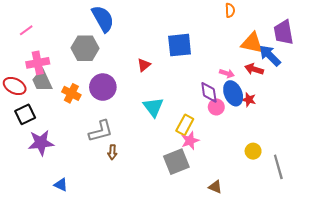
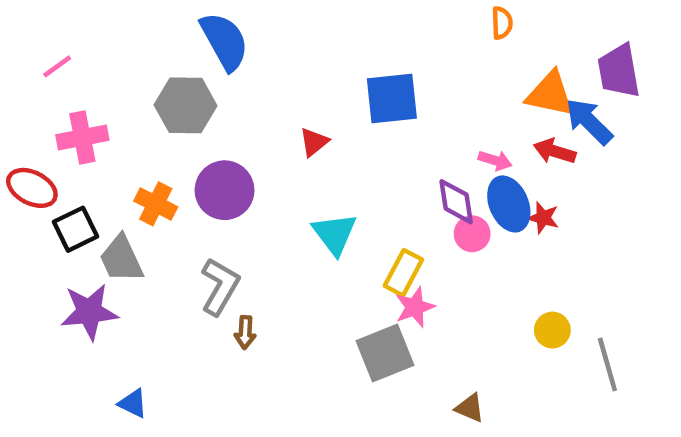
gray trapezoid: (42, 81) -> (121, 259), moved
black square: (25, 114) -> (75, 229), moved
gray L-shape: (101, 131) -> (220, 286), turned -45

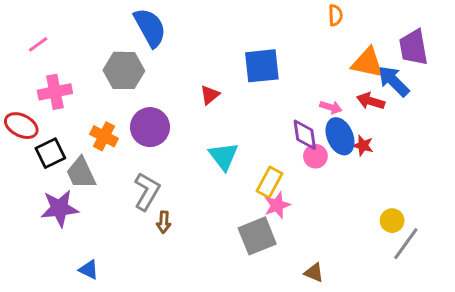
yellow circle: (552, 330) -> (392, 221), moved
gray line: (607, 364) -> (406, 244), turned 52

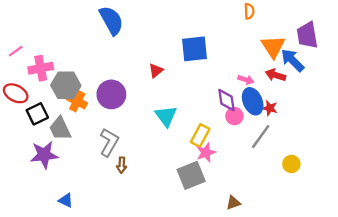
pink line: (38, 44) -> (16, 51), moved
orange triangle: (368, 63) -> (273, 47), turned 45
gray hexagon: (124, 70) -> (66, 85), moved
gray line: (406, 244) -> (261, 137), moved
brown triangle: (314, 273) -> (233, 203), turned -42

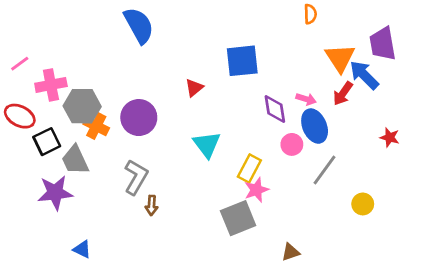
red arrow: (275, 75) -> (343, 93), turned -72
purple diamond: (226, 100) -> (275, 109), moved
red star: (270, 108) -> (390, 137), moved

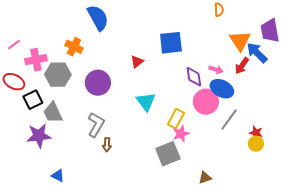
orange cross: (96, 126) -> (74, 47), moved
blue ellipse: (315, 126) -> (222, 89), turned -40
red star: (390, 137) -> (256, 133), moved
pink circle: (292, 144) -> (206, 102), size x1.6

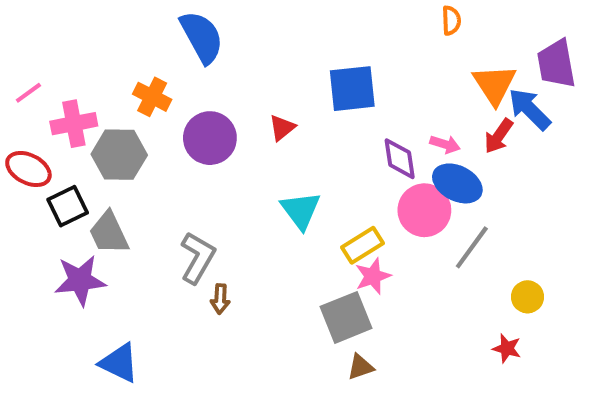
purple circle: (98, 83) -> (210, 138), moved
yellow rectangle: (176, 119) -> (363, 245), turned 30
red star: (256, 133) -> (507, 348), moved
blue triangle: (58, 176) -> (119, 363), size x1.5
brown triangle: (205, 178) -> (360, 367), moved

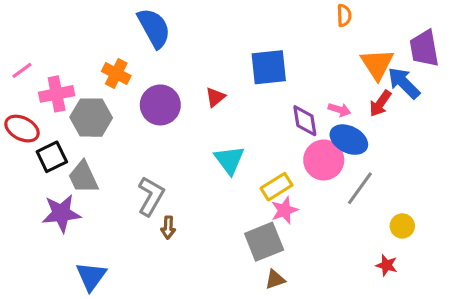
blue triangle: (119, 363) -> (91, 276), turned 40

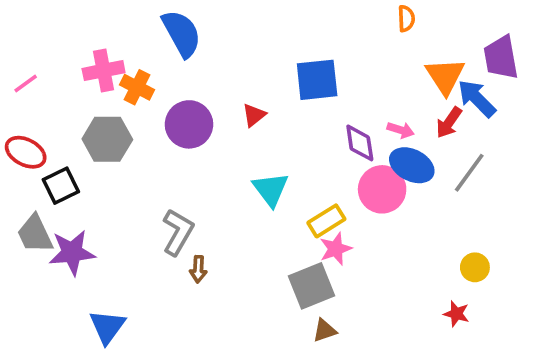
pink cross: (57, 94) -> (104, 71), moved
gray trapezoid: (83, 177) -> (35, 234), moved
gray line: (360, 188) -> (469, 173), moved

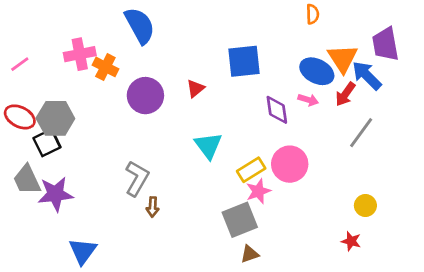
gray hexagon: (107, 139) -> (55, 118), moved
blue ellipse: (412, 165) -> (317, 71), moved
pink circle: (382, 189) -> (290, 164), moved

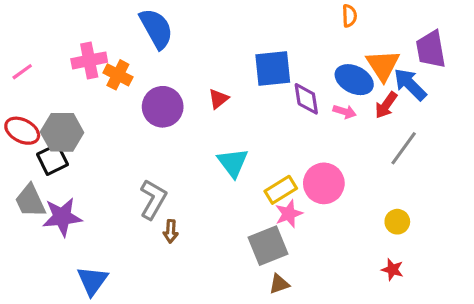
purple diamond: (277, 110) -> (306, 99), moved
yellow circle: (365, 205) -> (397, 222), moved

